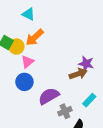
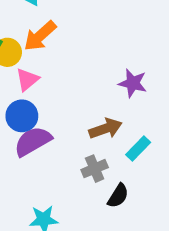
brown arrow: (78, 74) -> (105, 129), moved
purple semicircle: (49, 96) -> (33, 141), moved

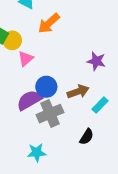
orange arrow: (40, 36) -> (49, 23), moved
blue circle: (22, 116) -> (46, 87), moved
gray cross: (95, 169) -> (50, 114), moved, size x1.5

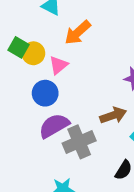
pink triangle: (26, 59) -> (58, 65), moved
blue circle: (46, 87) -> (45, 93), moved

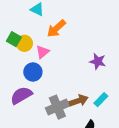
brown arrow: (113, 115) -> (79, 101), moved
purple semicircle: (54, 126) -> (21, 95), moved

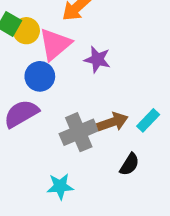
pink triangle: (42, 52) -> (55, 44), size x1.5
purple star: (98, 61) -> (97, 59), moved

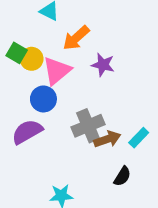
purple star: (97, 59) -> (103, 65), moved
gray cross: (79, 132) -> (88, 126), moved

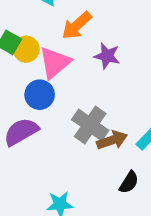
gray cross: (88, 126) -> (90, 125), turned -32

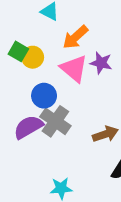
pink triangle: (55, 63) -> (74, 69), moved, turned -40
gray cross: (90, 125) -> (55, 121), moved

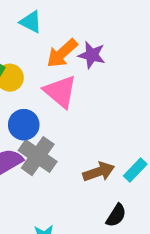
purple star: (101, 63) -> (92, 55), moved

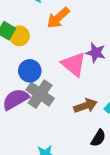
purple star: (92, 55) -> (96, 53), moved
pink triangle: (60, 92) -> (74, 64), moved

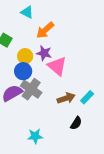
yellow circle: (19, 36) -> (25, 56), moved
purple star: (96, 53) -> (44, 53), moved

